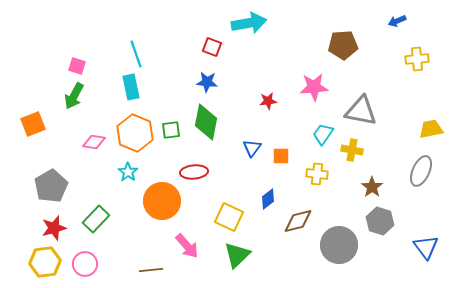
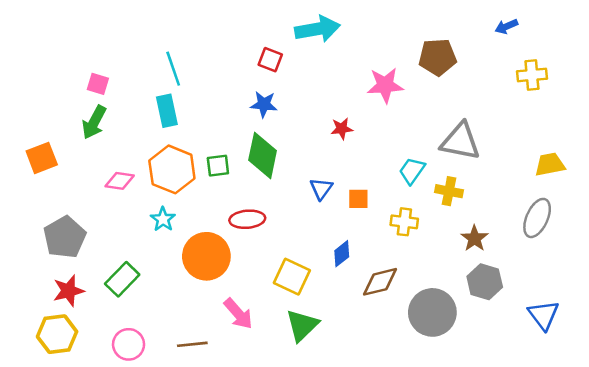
pink star: (314, 87) -> (385, 85), moved
pink circle: (85, 264) -> (129, 344), moved

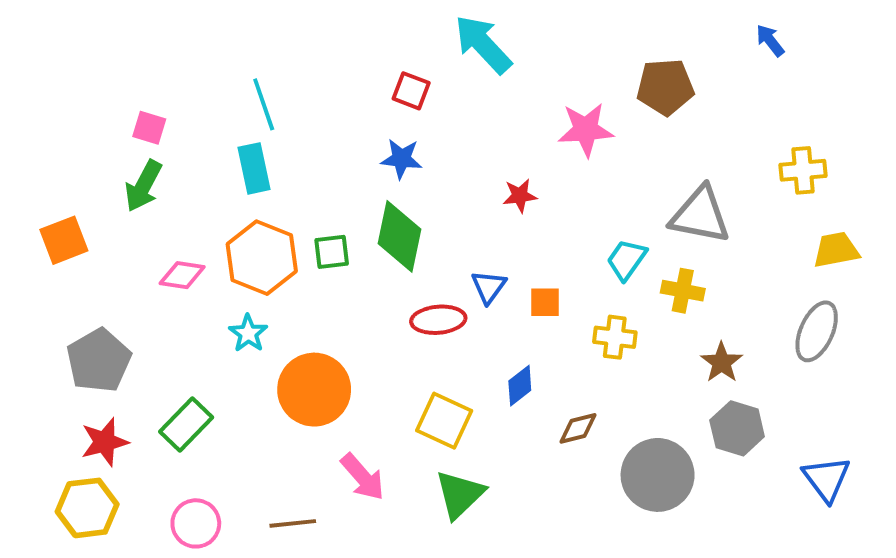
blue arrow: (506, 26) -> (770, 40), turned 75
cyan arrow: (317, 29) -> (483, 44), turned -123
yellow cross: (532, 75) -> (803, 170), moved
red ellipse: (247, 219) -> (438, 320), moved
brown diamond: (380, 282) -> (578, 428), size x0.7

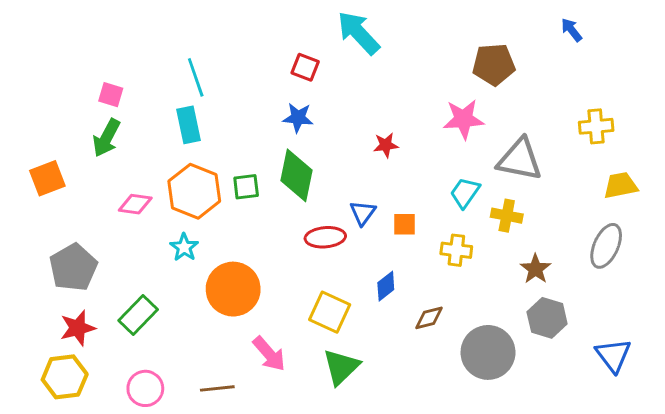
pink star: (586, 130) -> (464, 119), moved

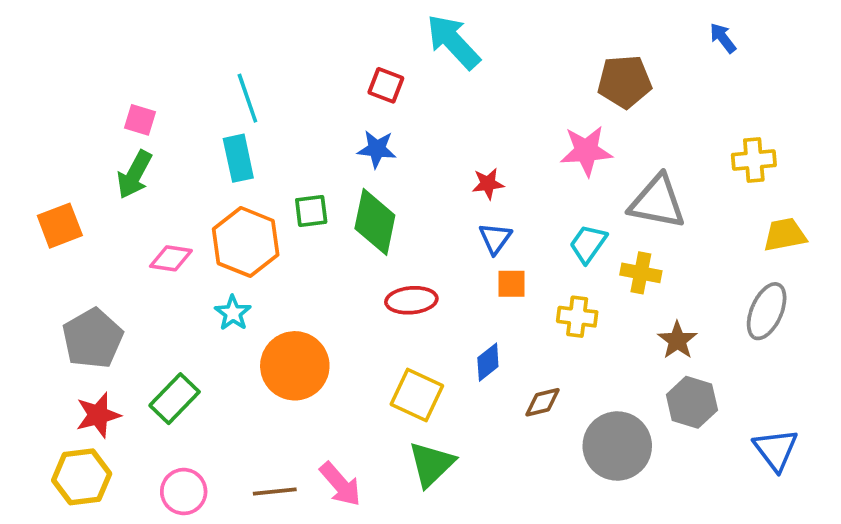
green square: (246, 187) -> (311, 211), moved
blue triangle: (363, 213) -> (495, 238), moved
pink arrow: (269, 354) -> (340, 484), moved

